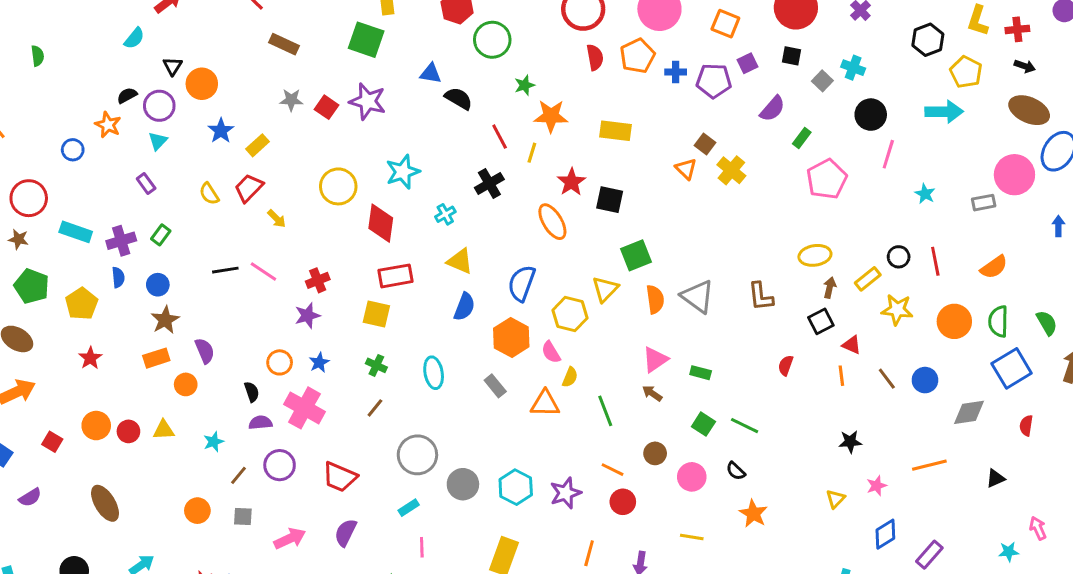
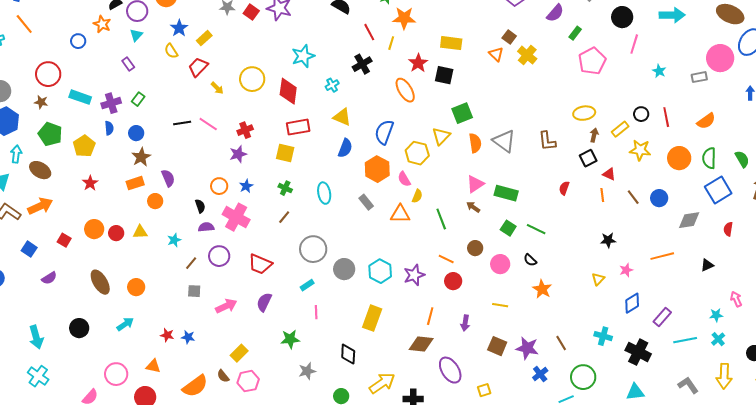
yellow rectangle: (615, 131) -> (451, 43), moved
yellow circle: (338, 186) -> (252, 79), moved
yellow semicircle: (209, 194) -> (171, 51), moved
green rectangle: (701, 373) -> (506, 193), size x1.6
orange circle: (197, 511) -> (136, 287), moved

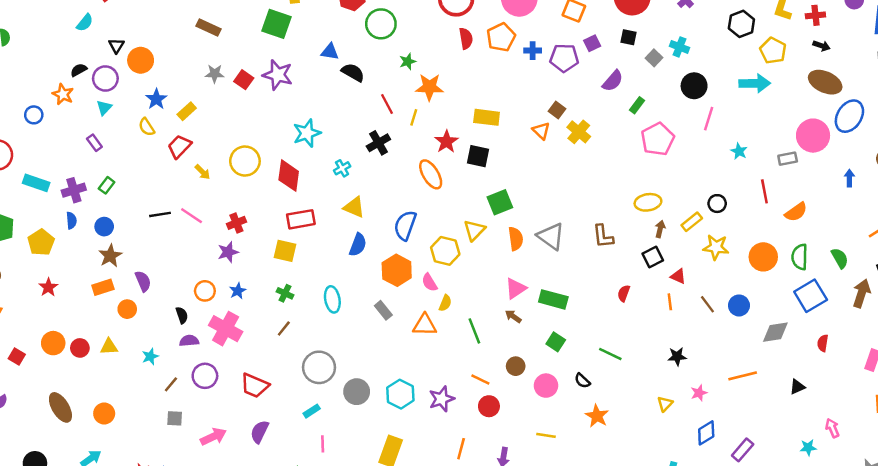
red line: (666, 117) -> (764, 191), moved
green line: (536, 229) -> (610, 354), moved

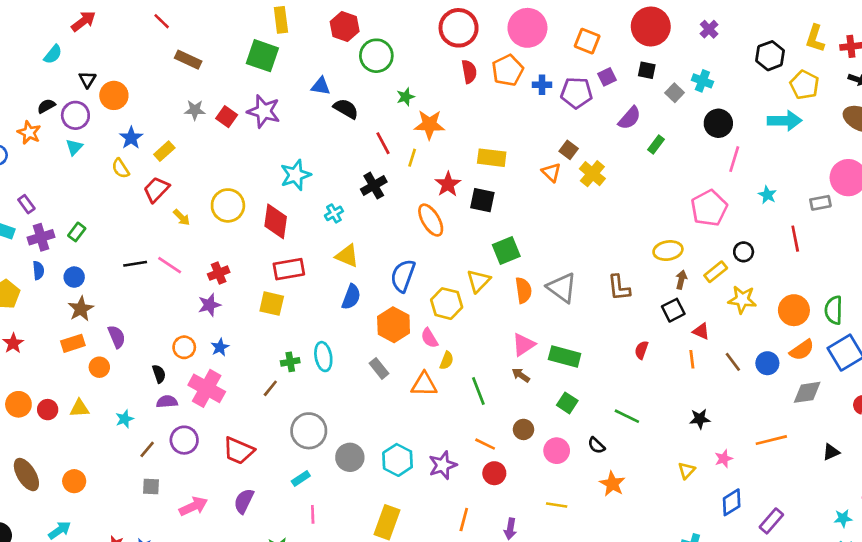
pink pentagon: (658, 139) -> (709, 208), moved
purple rectangle: (94, 143) -> (26, 204), moved
orange semicircle: (796, 212) -> (802, 350), moved
green cross: (285, 293) -> (290, 362), moved, turned -35

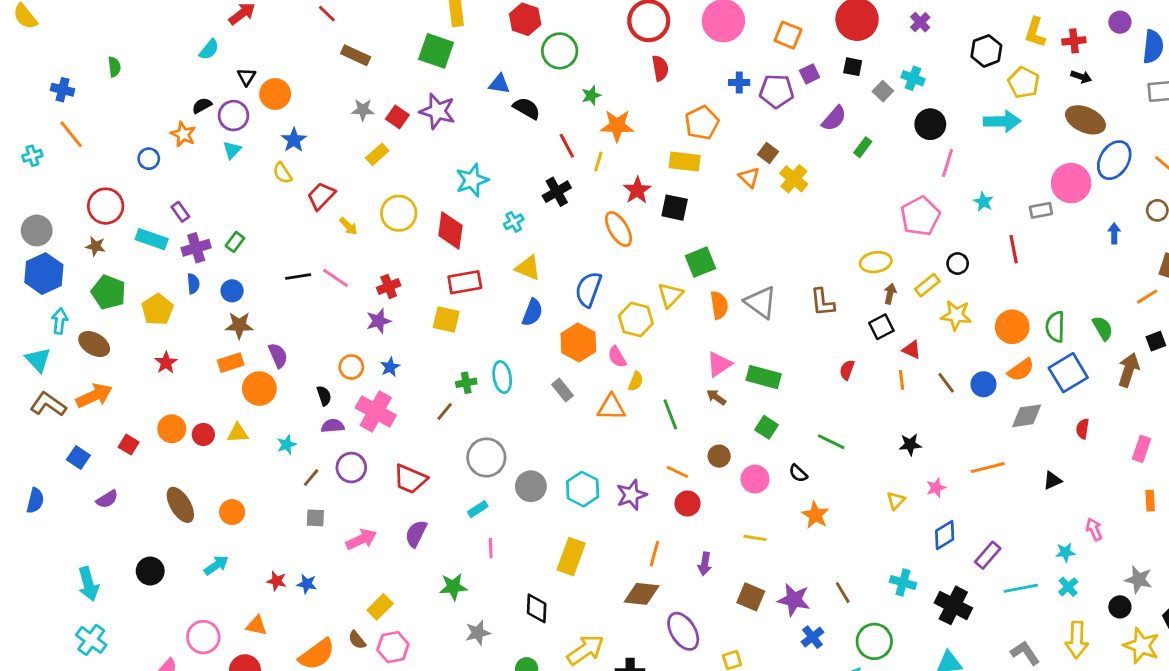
orange pentagon: (508, 70) -> (702, 123), moved
yellow rectangle: (164, 151) -> (377, 154), moved
brown star: (81, 309) -> (239, 325), turned 30
orange circle: (99, 367) -> (259, 389), size x1.5

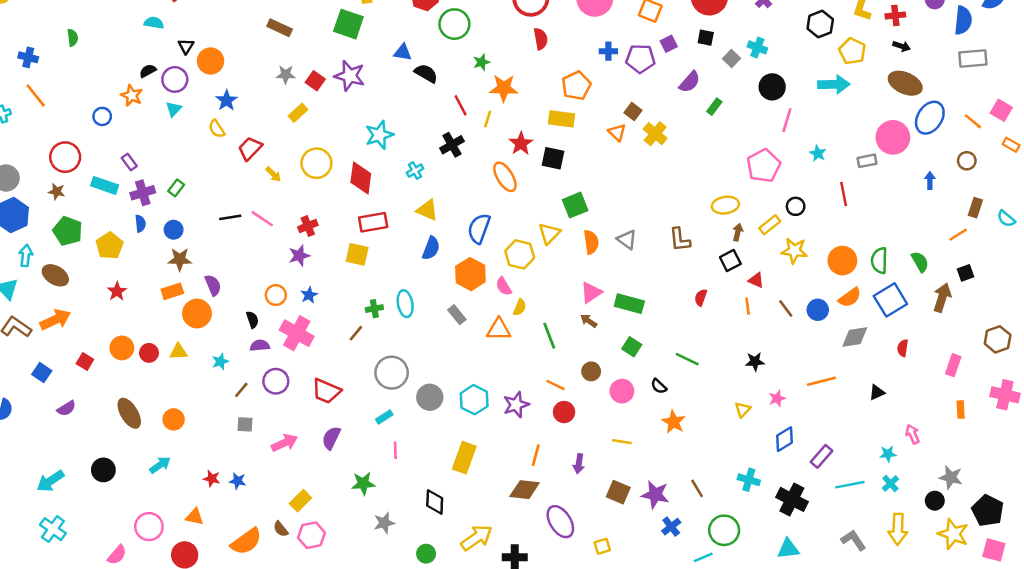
cyan semicircle: (209, 49) -> (154, 23), turned -120
gray triangle: (761, 302) -> (627, 240), size x0.7
cyan arrow: (88, 584) -> (50, 481), turned 72

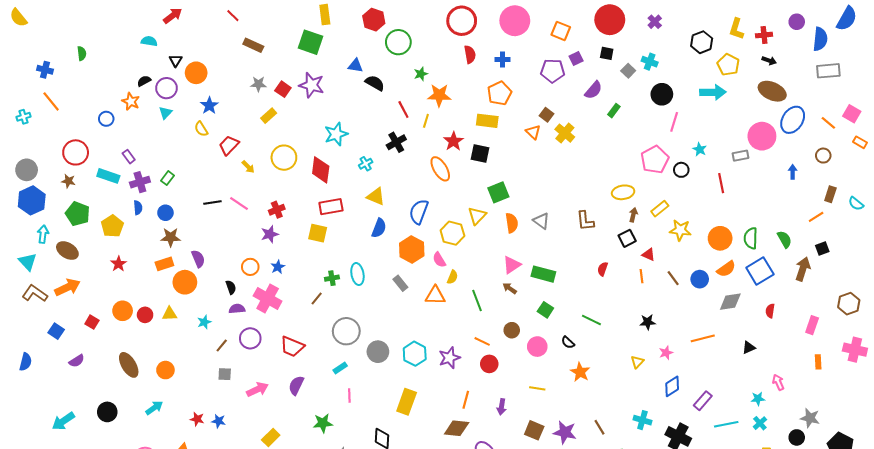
blue cross: (608, 51) -> (503, 60), moved
black circle: (796, 206) -> (681, 170), moved

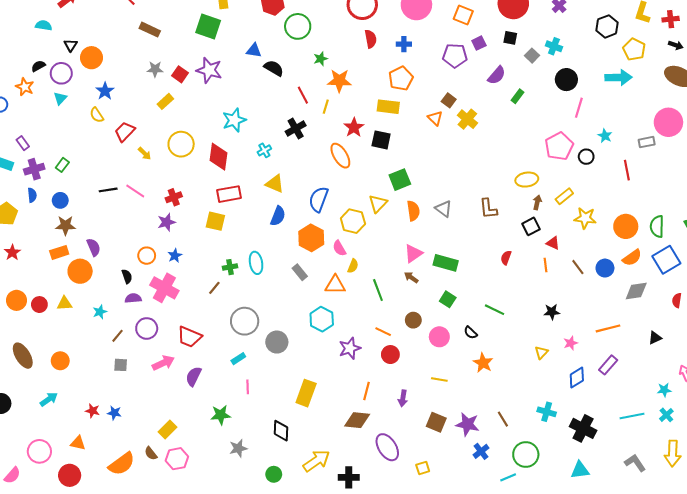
cyan hexagon: (415, 354) -> (322, 319), moved
pink arrow: (257, 389) -> (163, 363), moved
purple rectangle: (703, 401) -> (608, 365), moved

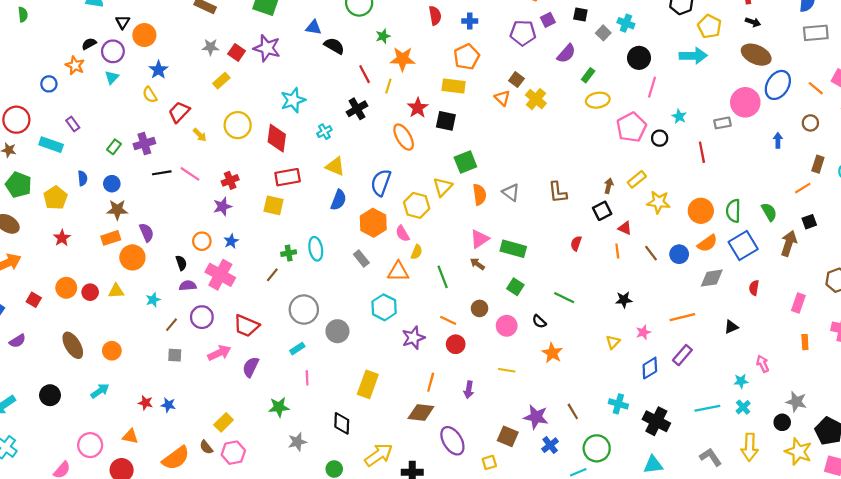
purple cross: (34, 169) -> (144, 144), moved
yellow ellipse: (527, 180) -> (598, 100), moved
brown square: (436, 422) -> (508, 436), moved

